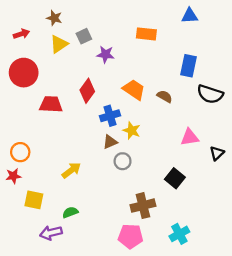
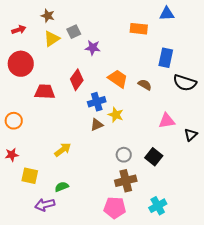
orange rectangle: (146, 34) -> (139, 29), moved
orange circle: (20, 152) -> (14, 121), moved
gray circle: (123, 161) -> (124, 155), moved

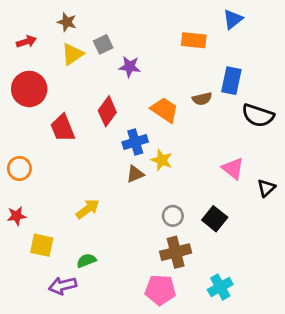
blue triangle: (167, 14) -> (233, 19), turned -35
brown semicircle: (145, 85) -> (202, 99), moved, turned 136
red trapezoid: (45, 92) -> (63, 128), turned -115
pink triangle: (167, 121) -> (233, 168), turned 48

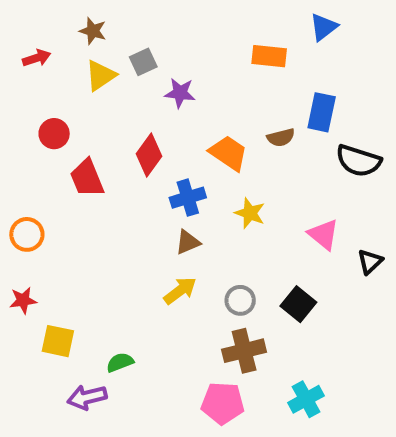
red circle: (29, 89) -> (54, 134), moved, size x0.6
yellow star: (162, 160) -> (250, 213), moved
yellow arrow: (88, 209) -> (180, 291), moved

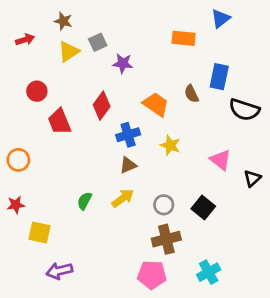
brown semicircle: (281, 138) -> (191, 94), turned 78
green semicircle: (120, 362) -> (84, 201), moved, turned -42

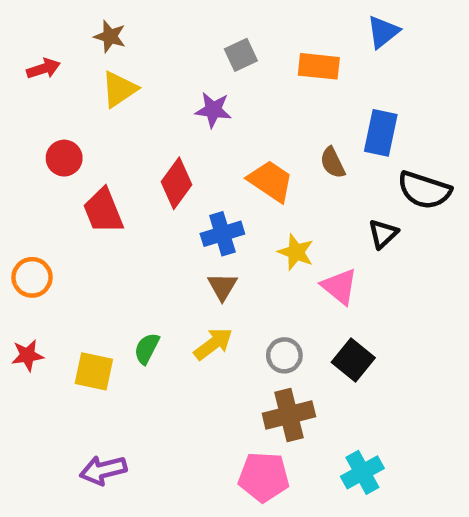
gray square: (98, 42) -> (241, 55), moved
pink triangle: (221, 160) -> (339, 287), moved
brown triangle: (128, 165) -> (222, 287), turned -36
black triangle: (252, 178) -> (383, 234), moved
yellow square: (40, 233) -> (94, 371), moved

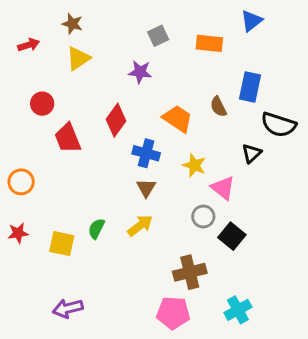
blue cross: (222, 234) -> (146, 153), turned 32
gray circle: (284, 355) -> (203, 217), moved

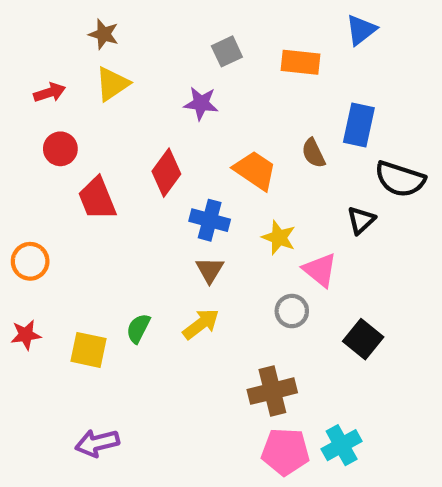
red arrow: (29, 45) -> (50, 93), moved
black square: (232, 236) -> (363, 339), moved
pink pentagon: (173, 313) -> (285, 452), moved

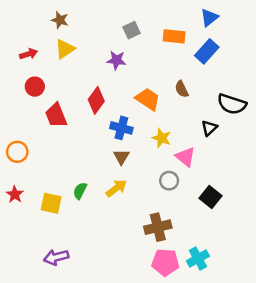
blue rectangle: (359, 125) -> (207, 51), moved, turned 30
red star: (26, 335) -> (15, 194), turned -30

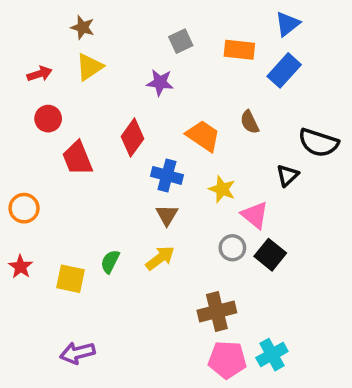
black square: (211, 197) -> (270, 255), moved

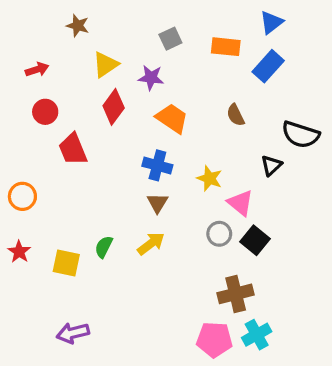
yellow triangle: (89, 67) -> (105, 65), moved
orange trapezoid: (203, 136) -> (172, 118), moved
red diamond: (132, 138) -> (114, 107), moved
brown cross: (217, 311) -> (236, 294), moved

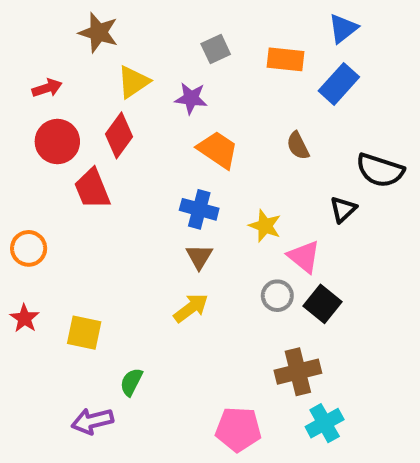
brown star: (78, 26) -> (98, 33), size x1.4
red diamond: (114, 107) -> (119, 135), moved
red circle: (45, 112) -> (57, 142), size x1.4
green semicircle: (104, 247) -> (131, 382), moved
pink pentagon: (214, 340) -> (238, 429), moved

